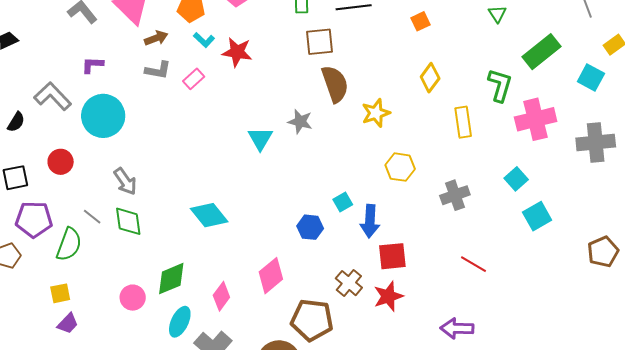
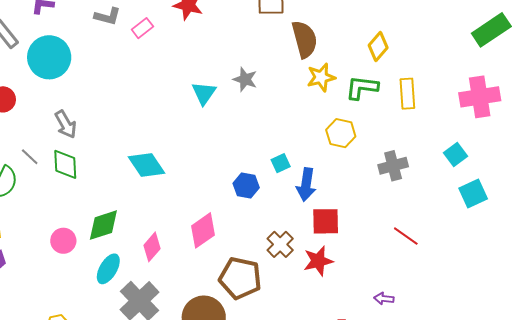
brown semicircle: (335, 84) -> (305, 39), moved
green L-shape: (500, 85) -> (362, 88), moved, turned -104
purple arrow: (457, 328) -> (384, 299), size x0.6

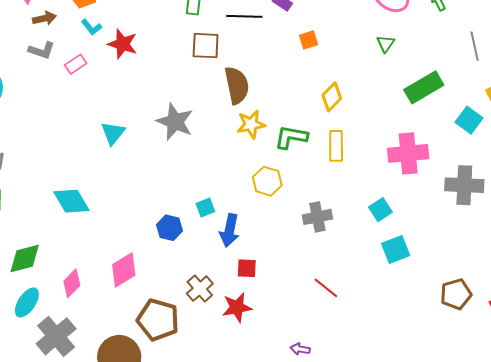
yellow diamond: (378, 46) -> (332, 97), moved
gray star: (245, 79) -> (175, 122), size x1.5
cyan triangle: (204, 93) -> (113, 133), moved
red square: (326, 221) -> (247, 268), size x0.7

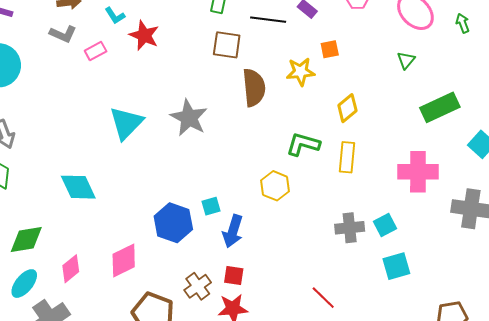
yellow star: (251, 124) -> (301, 72), moved
cyan triangle: (113, 133) -> (126, 123), size x1.4
gray cross: (317, 217) -> (350, 228), moved
blue hexagon: (170, 228) -> (173, 223), size x1.5
red square: (247, 268) -> (234, 275), moved

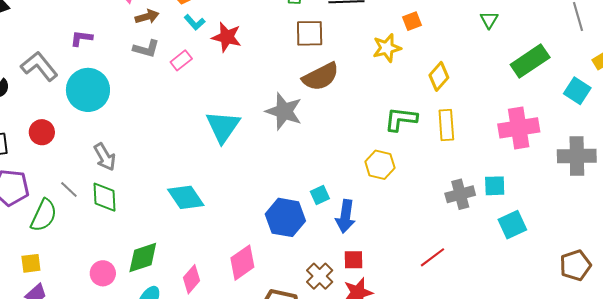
brown semicircle: (254, 88) -> (321, 77), moved, turned 78
cyan square: (385, 225) -> (495, 186), turned 35
red line: (323, 298) -> (433, 257), moved, turned -72

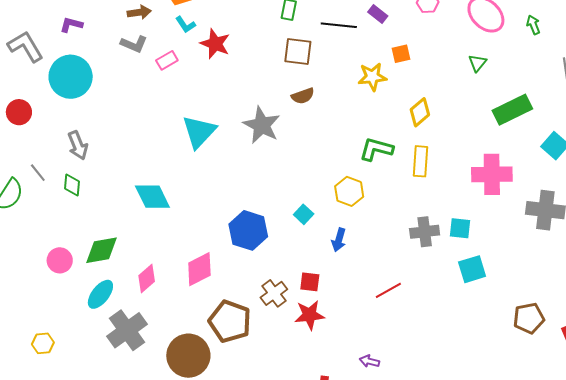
brown semicircle: (321, 77) -> (303, 96), size x0.6
cyan square: (320, 195) -> (304, 214), moved, turned -30
green diamond: (105, 197) -> (72, 185), size x0.7
blue arrow: (345, 216) -> (339, 240), moved, size x0.7

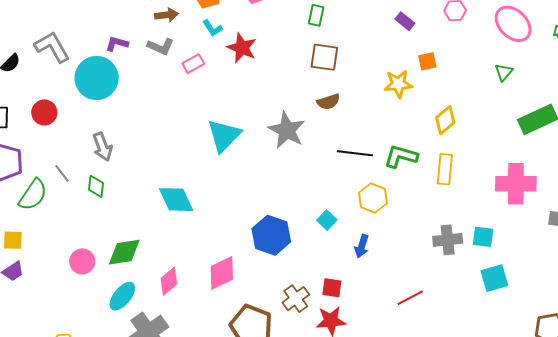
purple L-shape: (71, 25) -> (117, 44), moved
black line: (339, 25) -> (355, 153), moved

